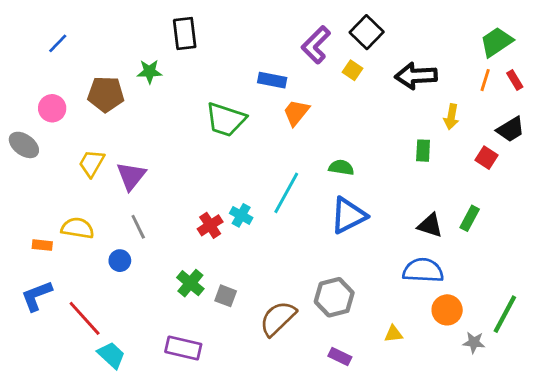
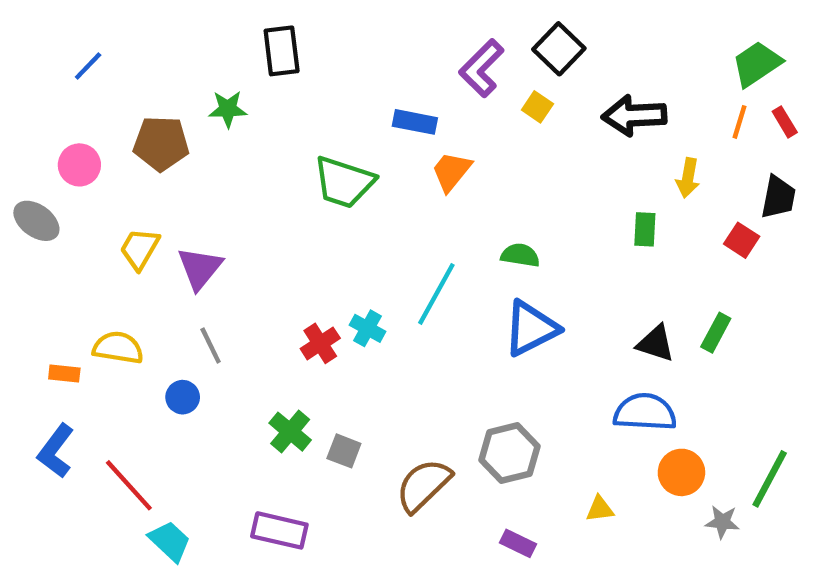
black trapezoid: (511, 129) -> (778, 197), turned -48
blue L-shape: (37, 296) -> (56, 451), turned -32

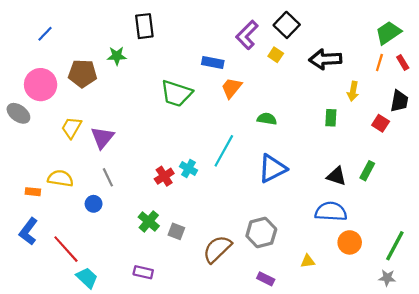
pink circle: (79, 165) -> (41, 85), size x1.5
green semicircle: (520, 255) -> (267, 119), moved
gray star: (722, 522) -> (387, 278), moved
purple rectangle: (279, 530) -> (143, 272), size x0.7

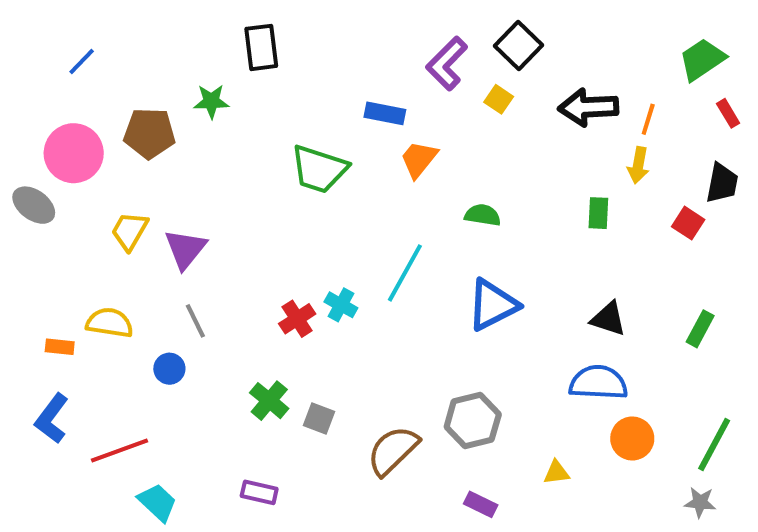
orange line: (379, 63) -> (648, 119), moved
green rectangle: (367, 171) -> (700, 329), moved
red line: (66, 249) -> (120, 450), turned -68

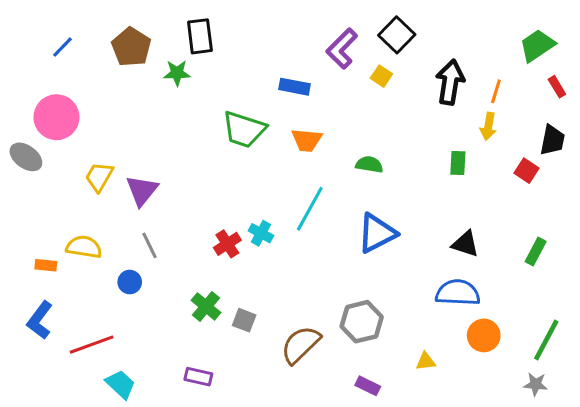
green star: (211, 101) -> (177, 73), moved
black arrow: (588, 107) -> (450, 82), turned 102
brown pentagon: (149, 133) -> (131, 47), moved, turned 30
orange trapezoid: (419, 159) -> (307, 140), moved, turned -124

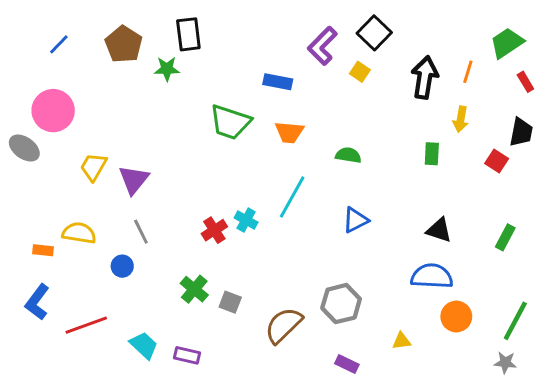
orange line: (496, 91) -> (468, 72), moved
blue triangle: (377, 233) -> (356, 220), size x0.7
cyan trapezoid: (121, 384) -> (144, 345), moved

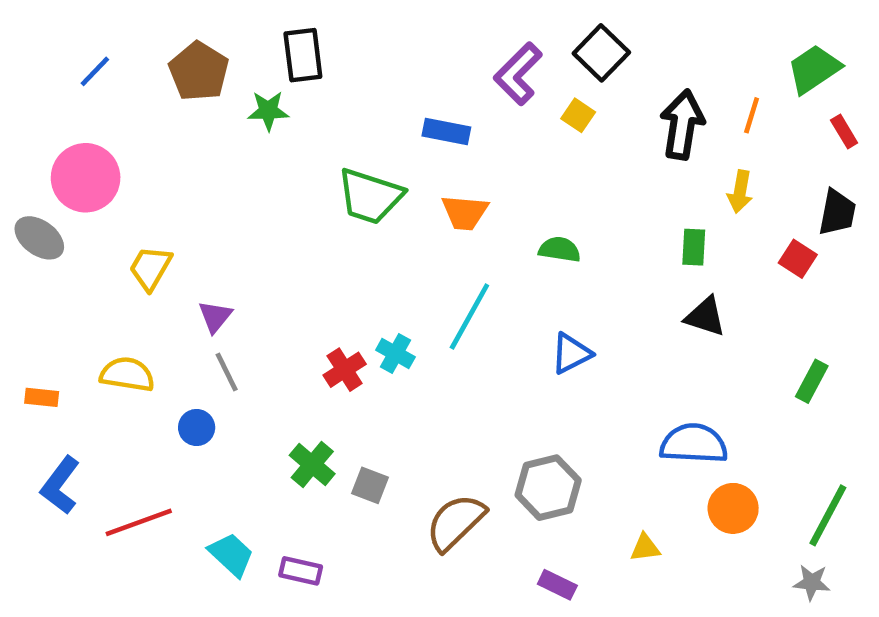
purple triangle: (134, 180) -> (215, 317), moved, size x0.7
black triangle: (439, 230) -> (705, 317), moved
orange rectangle: (43, 250) -> (42, 397), moved

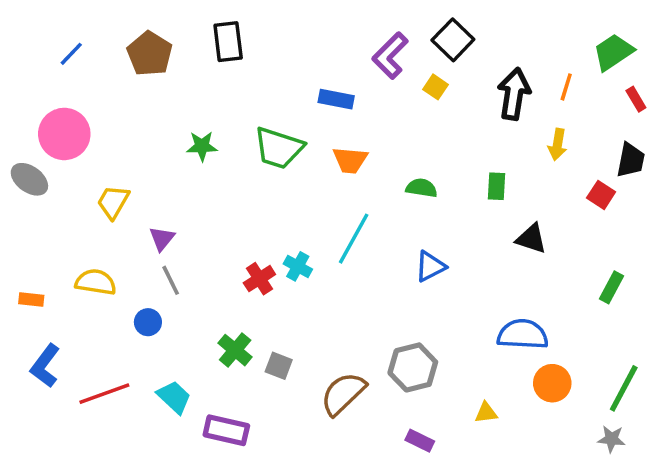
green star: (268, 111) -> (202, 146), moved
green rectangle: (694, 247) -> (496, 186), moved
cyan trapezoid: (231, 555) -> (174, 397), moved
purple rectangle: (301, 571) -> (226, 430), size x1.4

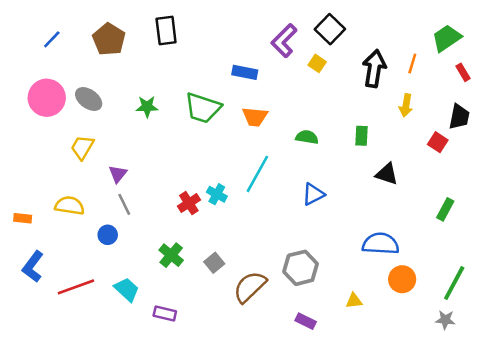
gray ellipse: (29, 179) -> (89, 99), moved
gray square: (279, 366) -> (214, 263), moved, turned 30
purple rectangle: (226, 430) -> (165, 314), size x0.7

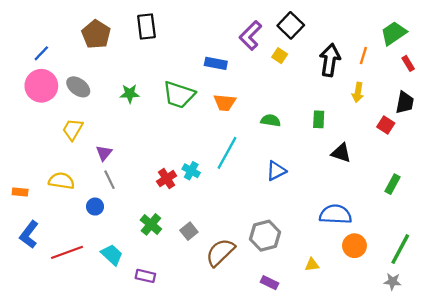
blue line: (52, 39) -> (41, 53), moved

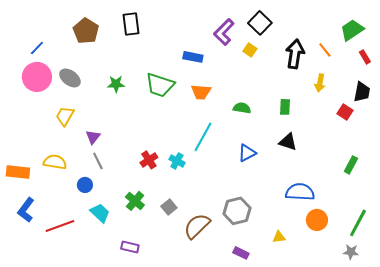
orange line: (363, 56) -> (325, 50), turned -56
black triangle: (341, 153) -> (288, 142), moved
cyan cross: (191, 171) -> (177, 161), moved
orange rectangle: (20, 192) -> (18, 172), size x1.6
cyan trapezoid: (112, 255) -> (100, 213), moved

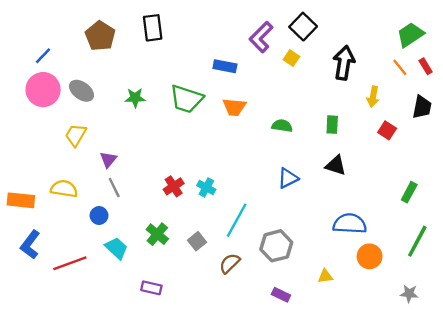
orange line: (325, 50) -> (400, 67), moved
red square: (345, 112) -> (387, 130), moved
cyan line: (203, 137) -> (237, 220), moved
green line: (358, 223) -> (417, 241), moved
brown semicircle: (197, 226) -> (230, 263), size x0.7

